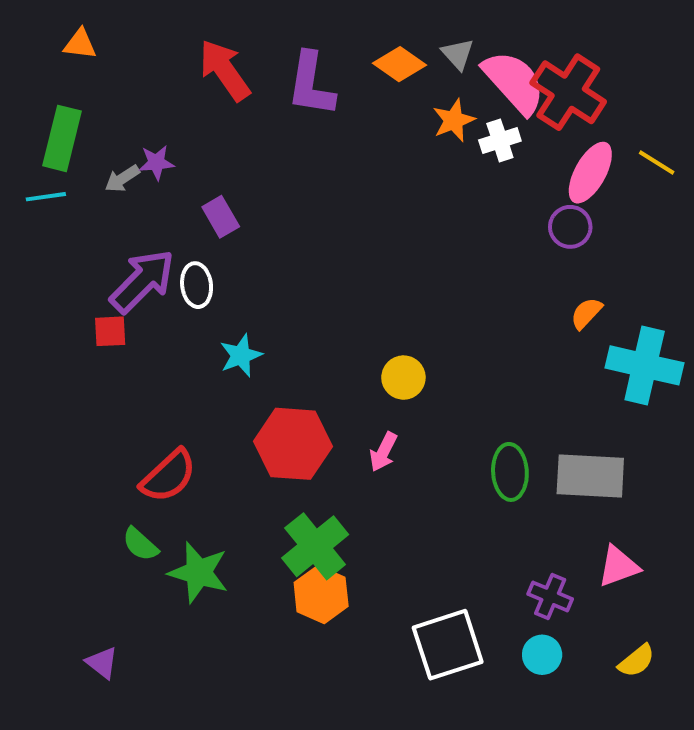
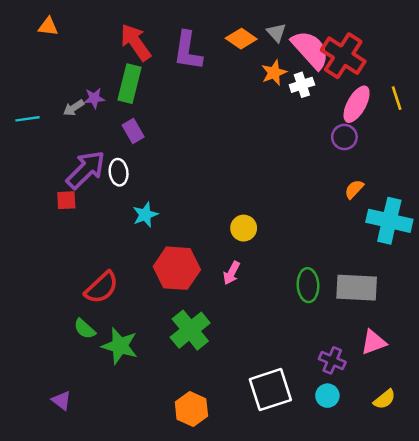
green rectangle: (62, 138) -> (129, 84), moved
yellow line: (657, 163) -> (397, 98), turned 40
orange hexagon: (321, 594) -> (191, 409), moved

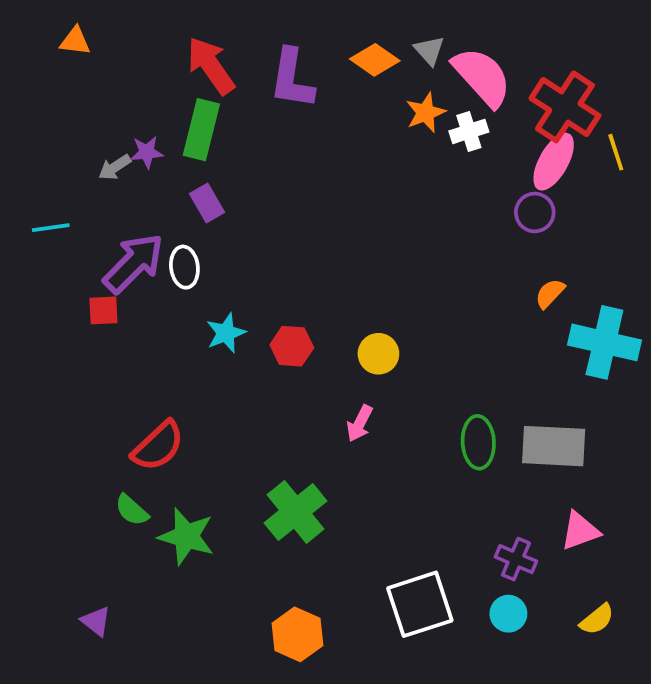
red cross: (343, 56) -> (565, 107), moved
cyan line: (28, 119) -> (51, 228), moved
red hexagon: (177, 268) -> (292, 346), moved, size x0.6

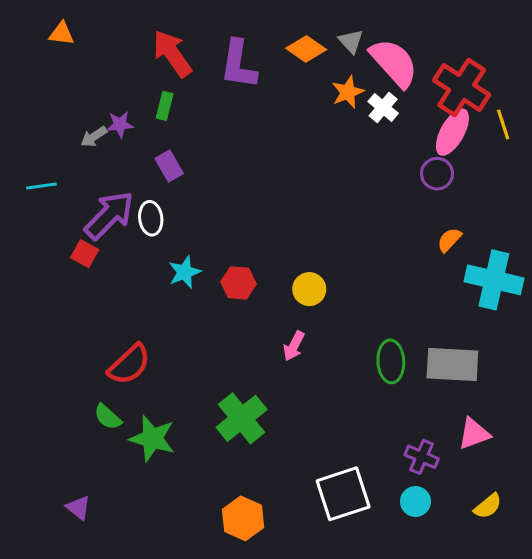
green rectangle: (201, 130) -> (165, 106), size x0.6
white cross: (469, 131) -> (383, 107), turned -32
red square: (103, 310) -> (85, 254), turned 32

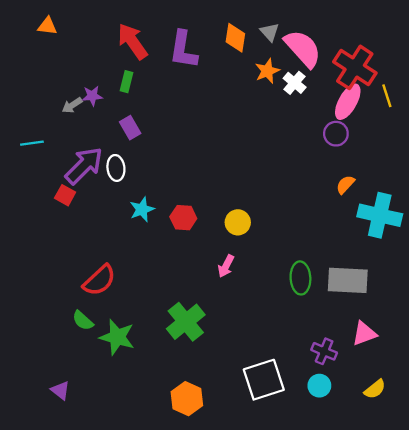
orange diamond: (306, 49) -> (235, 38), turned 64

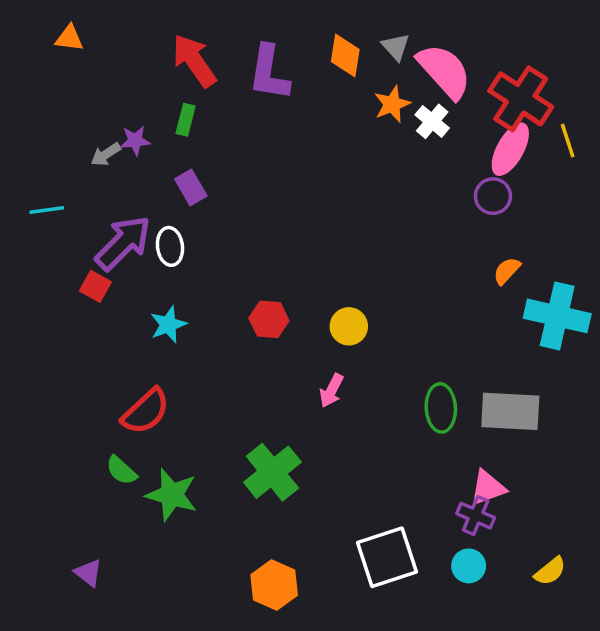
cyan star: (142, 209) -> (168, 325), moved
pink triangle: (364, 334) -> (488, 488), moved

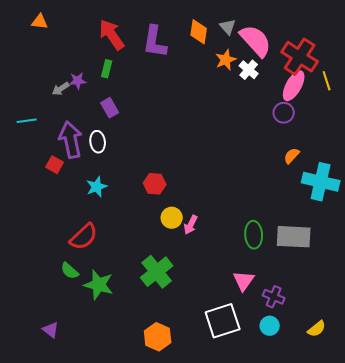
purple arrow: (123, 243) -> (71, 140), turned -57
yellow circle: (349, 326) -> (172, 218), moved
pink triangle: (488, 488) -> (244, 281), moved, turned -35

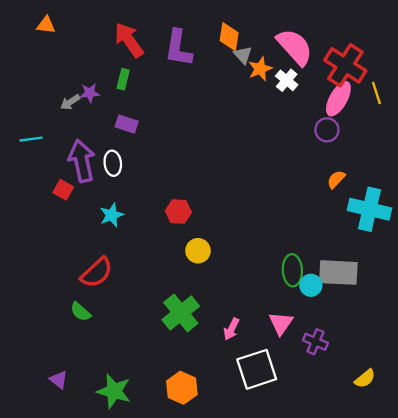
gray triangle: (228, 27) -> (243, 55), moved
purple rectangle: (110, 108) -> (127, 124), turned -42
pink arrow: (191, 225) -> (231, 329), moved
green star: (99, 285) -> (114, 391), moved
cyan circle: (270, 326) -> (311, 285), moved

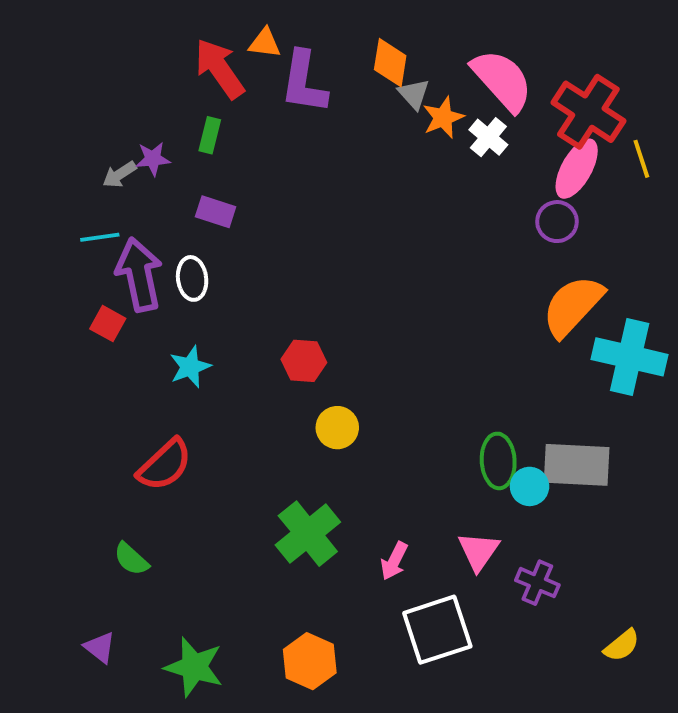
orange triangle: (46, 25) -> (265, 43), moved
cyan line: (31, 139) -> (100, 237), moved
orange semicircle: (336, 179) -> (573, 306), size x2.0
green semicircle: (81, 312) -> (131, 559), moved

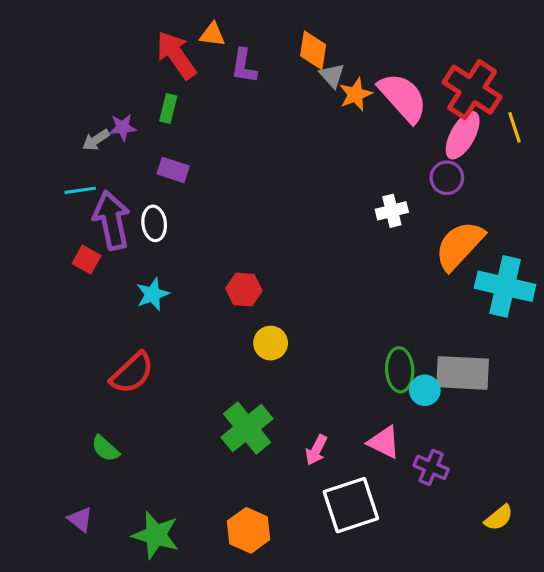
pink semicircle: (502, 80) -> (403, 97), moved
purple L-shape: (304, 82) -> (244, 66), size x0.7
white cross: (488, 137) -> (392, 211), moved, turned 36
pink triangle: (479, 551) -> (384, 442), turned -39

